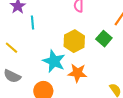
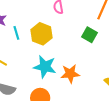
yellow hexagon: (74, 41) -> (41, 34), moved

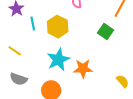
cyan star: (45, 67) -> (58, 60), turned 30

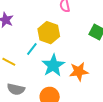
cyan line: (33, 24) -> (32, 49), moved, turned 56

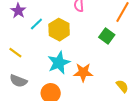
cyan line: (32, 49) -> (36, 24), moved

